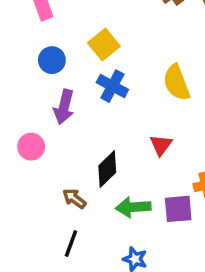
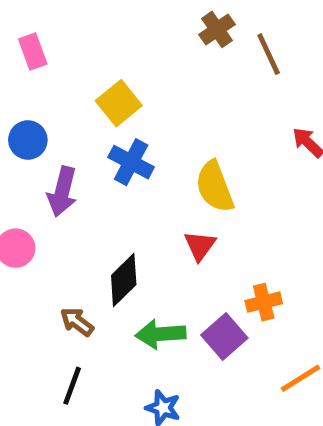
blue circle: (52, 60) -> (28, 140), moved
yellow semicircle: (176, 83) -> (215, 187), moved
purple square: (178, 209) -> (224, 337), turned -36

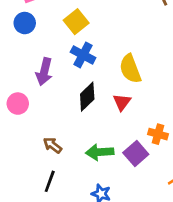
blue circle: (28, 140) -> (25, 23), moved
black diamond: (124, 280) -> (87, 97), moved
orange cross: (264, 302) -> (158, 134), turned 30

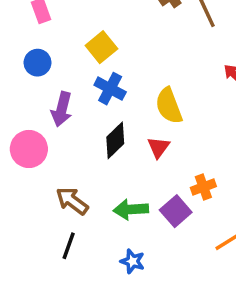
blue circle: (25, 23) -> (38, 63), moved
pink circle: (18, 104) -> (29, 149), size x1.4
orange cross: (158, 134) -> (203, 187), turned -36
brown arrow: (52, 145) -> (72, 201), size x1.4

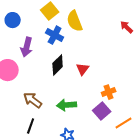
yellow semicircle: (169, 106) -> (75, 21), moved
purple square: (176, 211) -> (102, 111), moved

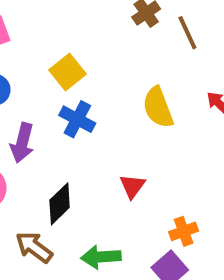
yellow semicircle: (75, 21) -> (158, 107), moved
black diamond: (58, 65) -> (60, 204), moved

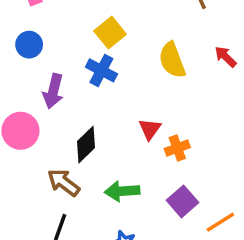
yellow square: (67, 72) -> (110, 33), moved
orange cross: (184, 231) -> (177, 148), moved

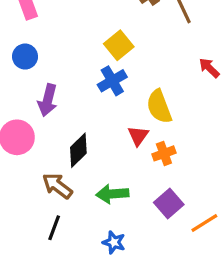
yellow square: (110, 33) -> (119, 45), moved
yellow semicircle: (172, 60) -> (159, 107), moved
blue cross: (101, 70) -> (112, 81), moved, turned 32

